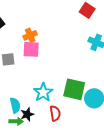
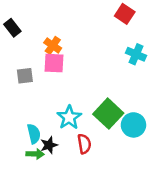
orange cross: (30, 35) -> (53, 45), turned -32
green square: (74, 89) -> (108, 114), turned 30

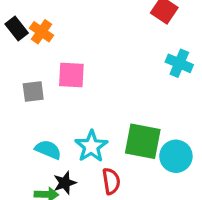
orange cross: (53, 45) -> (41, 32), moved
green square: (108, 114) -> (143, 141), turned -32
cyan semicircle: (34, 134) -> (48, 150), moved, turned -54

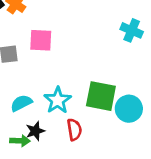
cyan semicircle: (48, 150) -> (21, 103), turned -50

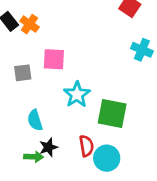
cyan star: (58, 100) -> (77, 94), moved
cyan semicircle: (21, 103) -> (35, 120), turned -80
cyan circle: (129, 109) -> (107, 158), moved

